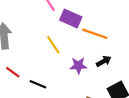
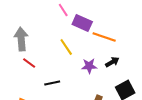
red line: (13, 72) -> (29, 63), moved
black line: (38, 84) -> (52, 83), turned -35

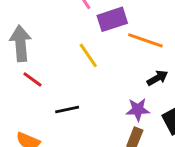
purple rectangle: (82, 23) -> (112, 19), turned -42
purple star: (89, 66) -> (138, 110), moved

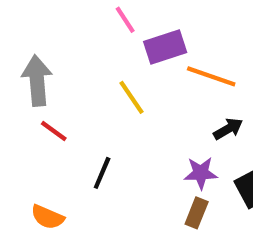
black line: (67, 110) -> (102, 173), turned -55

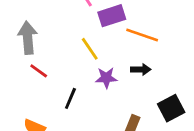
black arrow: (228, 129) -> (141, 69), moved, turned 30
purple star: (201, 173) -> (106, 78), moved

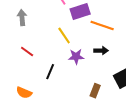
gray arrow: (28, 38) -> (22, 17), moved, size x0.7

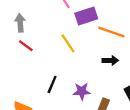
red line: (27, 52) -> (26, 46), moved
purple star: (76, 57) -> (82, 91), moved

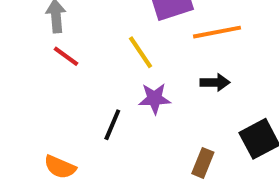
orange line: (111, 32) -> (217, 32), turned -30
purple star: (82, 91) -> (155, 99), moved

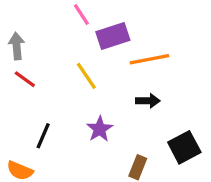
purple star: (155, 99) -> (100, 129), moved, turned -30
black line: (112, 125) -> (43, 136), moved

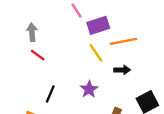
yellow line: (86, 76) -> (96, 53), moved

